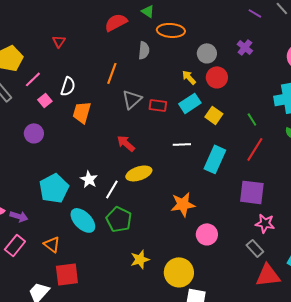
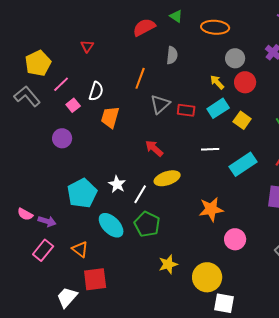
orange ellipse: (171, 30) -> (215, 27), moved
cyan rectangle: (215, 159) -> (243, 164), turned 32

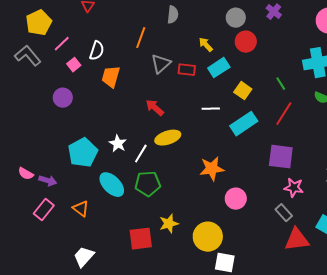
yellow arrow: (217, 82) -> (206, 45), moved
yellow square: (242, 120) -> (243, 91), moved
green pentagon: (147, 224) -> (148, 184), turned -30
red square: (95, 279) -> (141, 239), moved
white trapezoid: (67, 297) -> (84, 257), moved

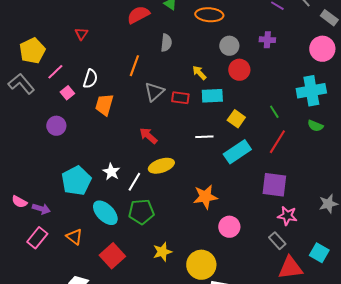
purple cross: (274, 12) -> (267, 40), turned -35
cyan rectangle: (219, 68) -> (212, 96), turned 30
red square: (141, 239) -> (112, 256), moved, turned -35

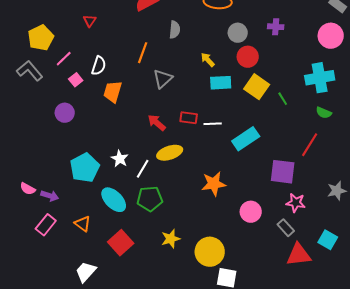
red rectangle: (180, 98) -> (189, 118), moved
yellow square: (236, 119) -> (257, 87), moved, size x1.4
red line: (277, 142) -> (310, 145), moved
pink circle: (229, 227) -> (251, 212), moved

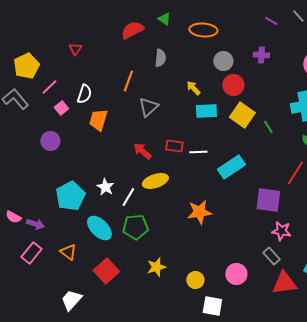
pink circle: (251, 212) -> (236, 274), moved
yellow circle: (210, 252) -> (195, 280), size x0.6

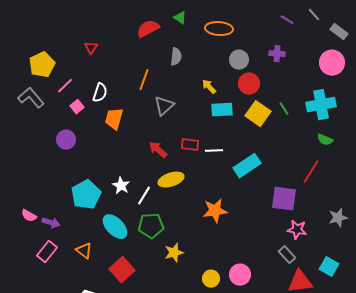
green line: (268, 127) -> (284, 109), moved
yellow star: (156, 267) -> (174, 253), moved
pink circle: (236, 274) -> (240, 275), moved

